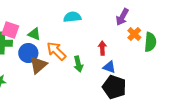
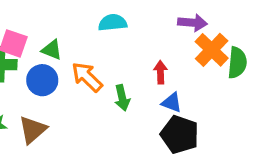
purple arrow: (122, 17) -> (192, 23), turned -114
orange cross: (134, 34) -> (212, 50), size x1.5
brown triangle: (38, 65) -> (33, 130), moved

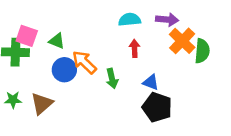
cyan semicircle: (113, 23) -> (130, 20), moved
red arrow: (161, 72) -> (135, 48), moved
blue circle: (42, 80) -> (64, 70), moved

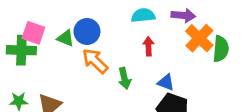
blue circle: (64, 70) -> (87, 31), moved

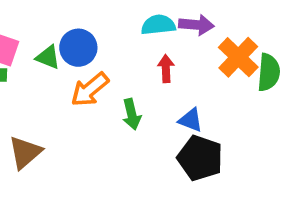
purple arrow: (183, 15) -> (196, 25), moved
orange arrow: (95, 61) -> (90, 90), turned -84

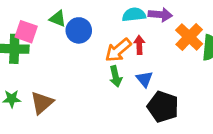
green triangle: (48, 57) -> (58, 19), moved
orange arrow: (90, 90) -> (118, 50), moved
blue triangle: (191, 120) -> (145, 79), moved, turned 30

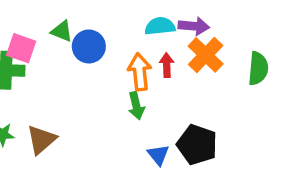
orange cross: (189, 37) -> (206, 55), moved
orange arrow: (118, 50) -> (140, 72), turned 124
blue triangle: (145, 79) -> (158, 155), moved

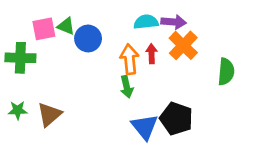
pink square: (21, 48) -> (44, 29), moved, turned -30
green semicircle: (258, 68) -> (226, 72), moved
blue triangle: (158, 155) -> (145, 127), size x1.5

